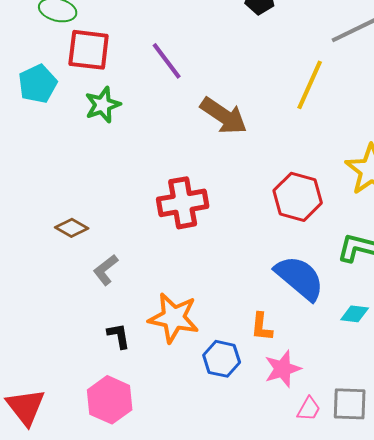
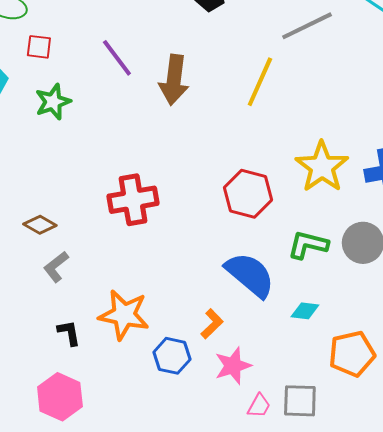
red square: (89, 50) -> (39, 47), size x0.6
brown arrow: (224, 116) -> (174, 80), moved, turned 63
brown diamond: (72, 228) -> (40, 225), moved
orange L-shape: (262, 327) -> (212, 324), turned -140

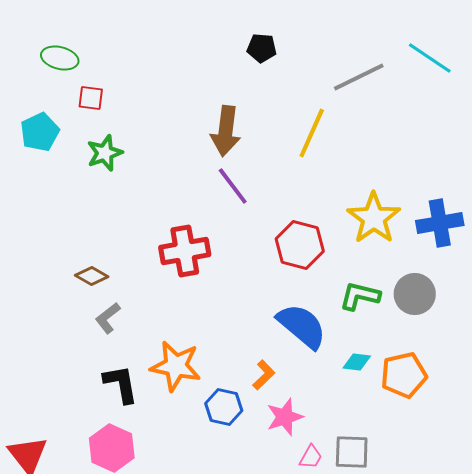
purple line: (117, 58) -> (233, 186), moved
black L-shape: (69, 333) -> (121, 384), size x1.5
orange pentagon: (352, 354) -> (404, 375), moved

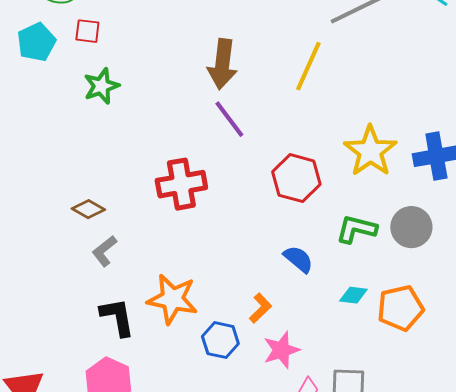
cyan pentagon: (40, 132) -> (36, 42), moved
blue semicircle: (302, 326) -> (298, 259), size x0.6

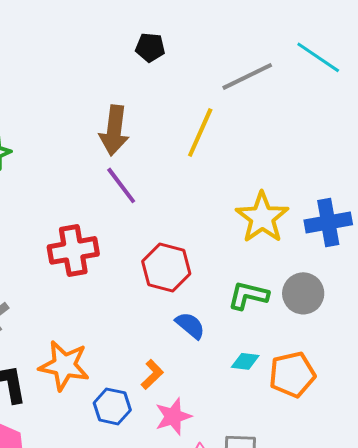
red hexagon: (296, 178) -> (166, 267), moved

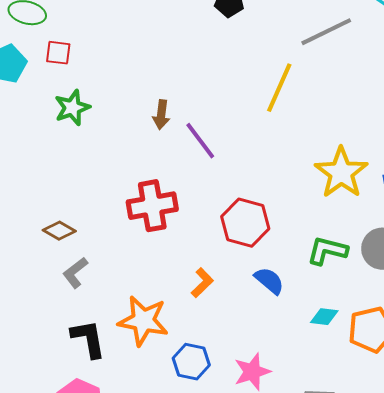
brown arrow: (114, 130) -> (161, 115), moved, size x0.6
orange L-shape: (152, 374) -> (202, 283), moved

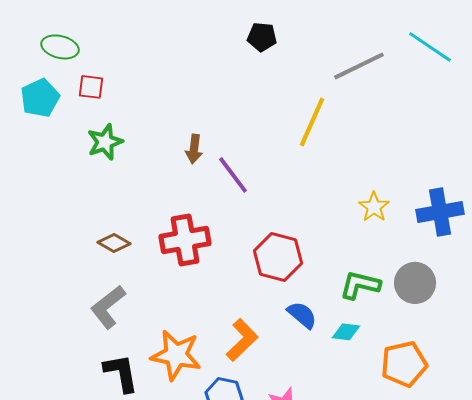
yellow star: (341, 173) -> (374, 207), size x0.6
brown diamond: (59, 231) -> (114, 243), moved
gray L-shape: (75, 273) -> (108, 307), size x1.4
orange L-shape: (202, 283) -> (242, 340), moved, size x1.4
cyan diamond: (324, 317) -> (346, 332), moved

